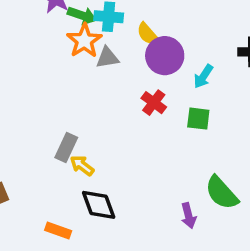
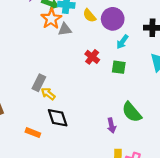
purple circle: (165, 56) -> (113, 19), moved

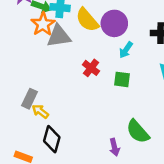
yellow semicircle: (89, 16) -> (87, 20), size x1.5
gray triangle: (65, 29) -> (59, 36), size x1.5
black diamond: (58, 118) -> (52, 139), turned 35

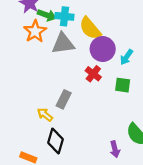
purple circle: (114, 23) -> (103, 49), moved
orange star: (43, 24) -> (35, 31), moved
gray rectangle: (29, 99) -> (64, 99), moved

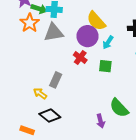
yellow semicircle: (90, 28) -> (96, 21), moved
black diamond: (55, 141) -> (50, 116), turned -65

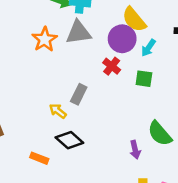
orange star: (30, 23) -> (45, 39), moved

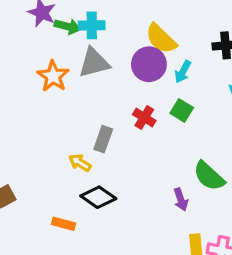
red cross: (112, 66) -> (144, 118), moved
green square: (144, 79) -> (182, 110), turned 30

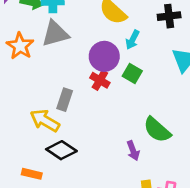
purple circle: (149, 64) -> (104, 56), moved
yellow arrow: (80, 163) -> (45, 121), size x1.5

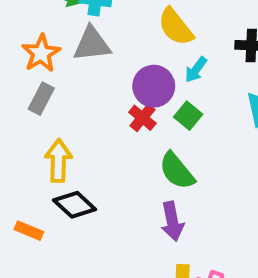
gray rectangle: (65, 100) -> (41, 99), moved
yellow arrow: (45, 121) -> (58, 161), turned 52
green semicircle: (157, 130) -> (177, 171), moved
purple arrow: (133, 151) -> (172, 221), size x1.4

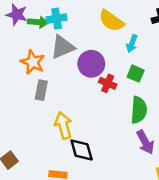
purple circle: (154, 86) -> (91, 64), moved
green semicircle: (177, 171) -> (139, 110), turned -120
black diamond: (75, 205) -> (82, 150), turned 48

